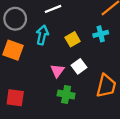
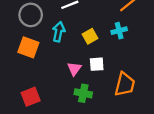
white square: (79, 66) -> (97, 64), turned 32
red square: (15, 98) -> (31, 97), turned -30

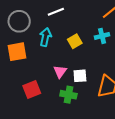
orange square: (28, 47) -> (17, 52), turned -30
white square: (97, 64) -> (80, 76), moved
red square: (31, 97) -> (32, 89), moved

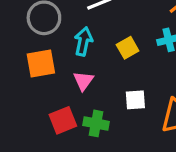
pink triangle: (60, 72) -> (83, 81), moved
green cross: (68, 95) -> (96, 123), moved

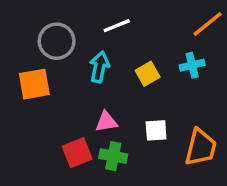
orange square: (41, 64) -> (34, 84), moved
pink triangle: (83, 81) -> (106, 122), moved, turned 45

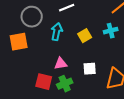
red square: (77, 153) -> (44, 82), turned 36
green cross: (113, 156) -> (65, 84), turned -35

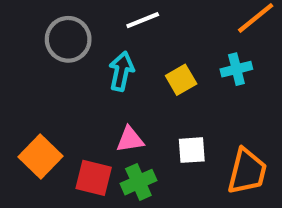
orange square: (19, 42) -> (40, 156), moved, turned -36

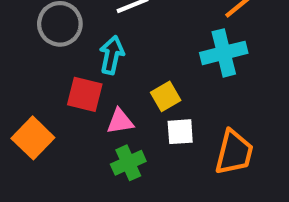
cyan cross: (236, 69) -> (224, 53), size x1.5
yellow square: (181, 80) -> (166, 96), moved
red square: (94, 178) -> (85, 94), moved

